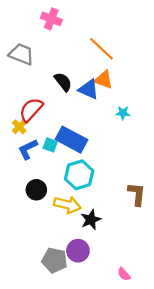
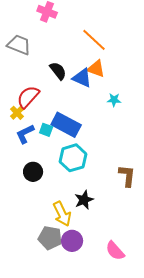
yellow arrow: (67, 205) -> (62, 214), moved, turned 50
purple circle: (78, 251) -> (72, 241), moved
pink semicircle: (124, 274) -> (115, 251), size x1.5

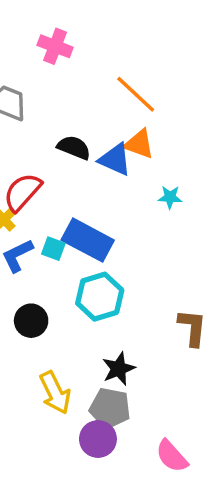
black semicircle: (58, 71) -> (74, 147), turned -30
yellow arrow: (62, 214) -> (55, 393), moved
gray pentagon: (50, 238) -> (110, 408), moved

